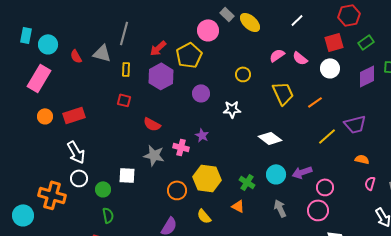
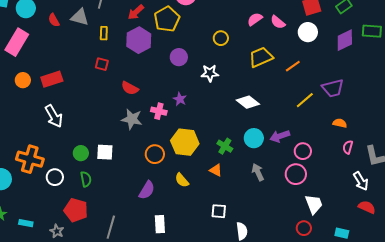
yellow trapezoid: (283, 93) -> (261, 57), turned -90
white square: (127, 175) -> (105, 152), moved
white circle: (79, 178) -> (55, 177), moved

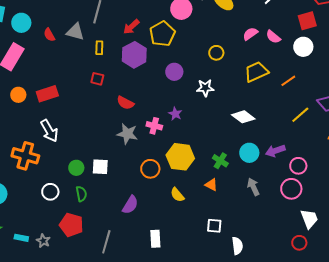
orange cross: (30, 159) -> (25, 156), moved
purple semicircle: (147, 190) -> (130, 205), moved
gray star: (57, 231) -> (43, 241), moved

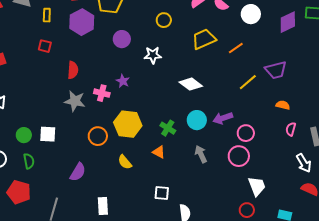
red semicircle: (125, 103) -> (73, 70), turned -114

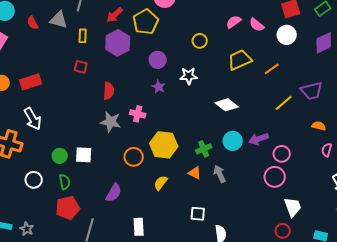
purple star: (123, 81) -> (159, 87), moved
green cross: (168, 128) -> (204, 149), turned 35
gray arrow: (201, 154) -> (220, 174), moved
yellow semicircle: (125, 162) -> (161, 183), turned 77
red pentagon: (19, 192) -> (68, 208), moved, turned -30

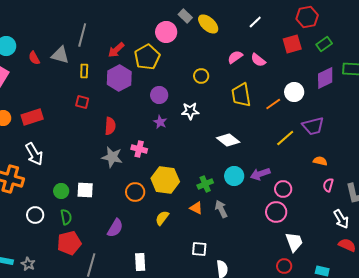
white circle: (287, 35) -> (294, 92), moved
yellow trapezoid: (240, 60) -> (241, 95), turned -75

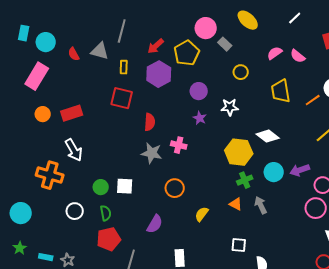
gray rectangle: (185, 16) -> (225, 44), moved
red square: (82, 102) -> (122, 98), size x1.6
yellow hexagon: (165, 180) -> (239, 152), moved

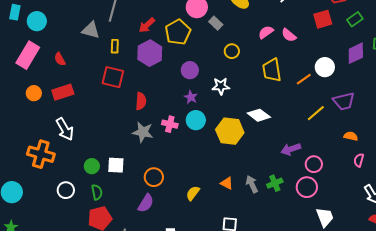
red semicircle: (74, 54) -> (60, 59), moved
cyan circle: (274, 172) -> (196, 120), moved
green cross: (245, 180) -> (275, 183), moved
orange circle: (175, 188) -> (154, 177), moved

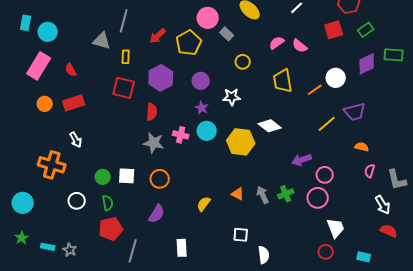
purple hexagon: (150, 53) -> (161, 78), moved
white arrow: (65, 129) -> (76, 140), size x0.7
orange circle: (154, 177) -> (160, 179), moved

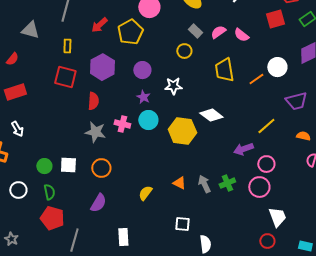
gray rectangle: (227, 34) -> (195, 31), moved
gray triangle: (102, 41) -> (30, 30), moved
red semicircle: (71, 70) -> (12, 59), turned -112
yellow line: (327, 124) -> (266, 126), moved
red pentagon: (111, 229) -> (52, 218), turned 30

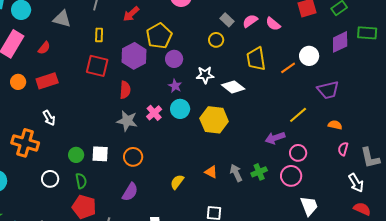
yellow pentagon: (130, 32) -> (159, 36), moved
white diamond: (211, 115) -> (233, 87), moved
pink cross: (122, 124) -> (154, 113), turned 35

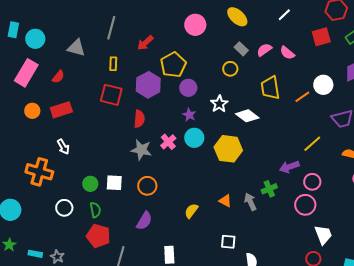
white star: (205, 75) -> (219, 104), turned -30
green cross: (259, 172) -> (269, 189), moved

